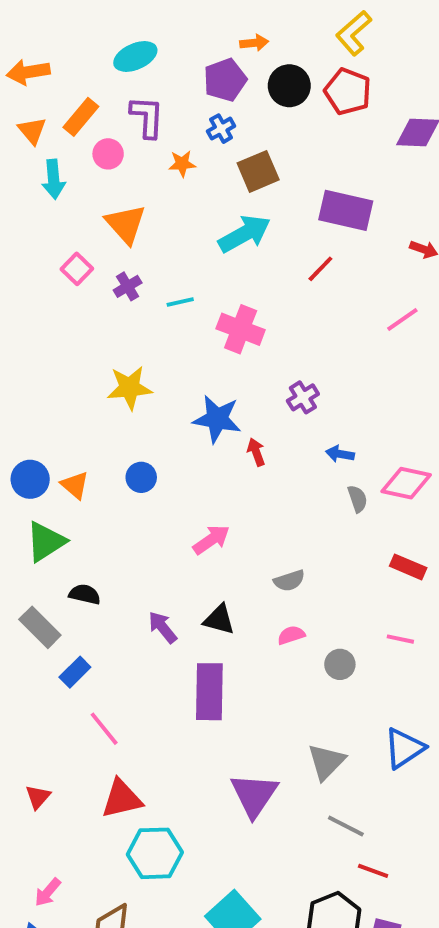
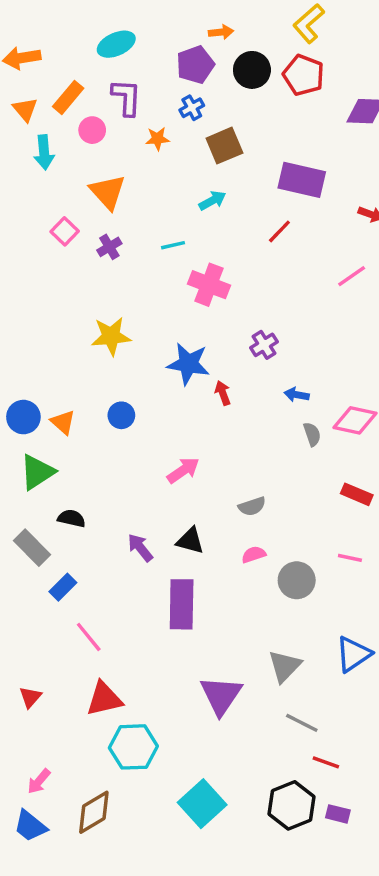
cyan arrow: (244, 234) -> (212, 201), size x0.6
cyan line: (180, 302) -> (173, 245), moved
gray circle: (340, 664) -> (297, 580), size x1.4

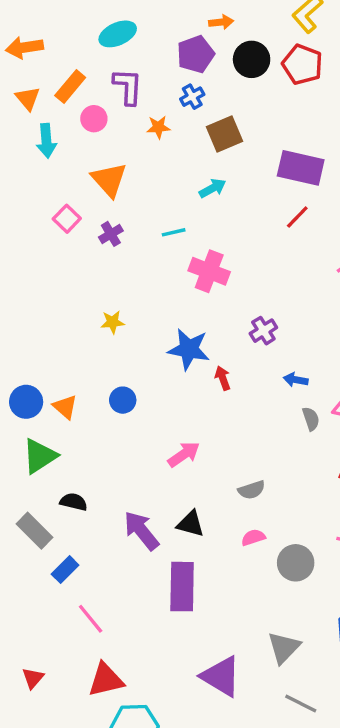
red line: (279, 231) -> (297, 217), moved
yellow star: (111, 336) -> (113, 322), size x0.6
purple arrow: (140, 548) -> (141, 531), size x1.4
purple triangle: (221, 695) -> (221, 676), turned -33

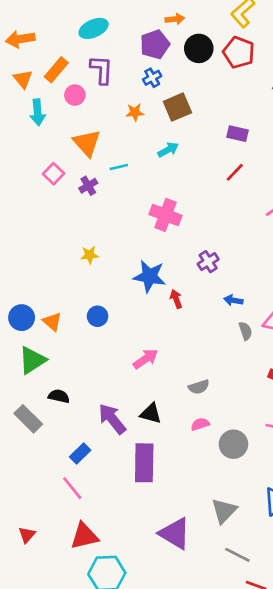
orange star: (158, 127) -> (135, 112), moved
purple rectangle: (301, 168) -> (237, 134), size x0.6
cyan line: (174, 232) -> (119, 167), moved
blue rectangle: (65, 570) -> (80, 453), moved

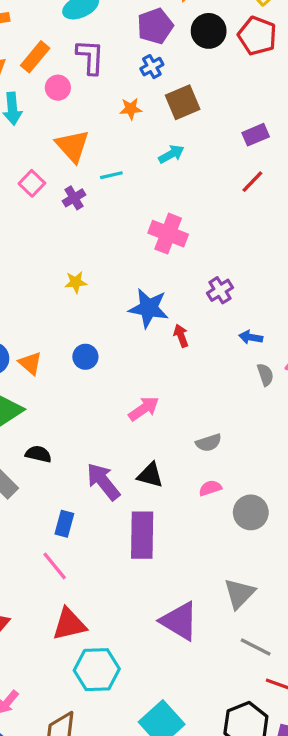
purple rectangle: (237, 134) -> (256, 135), turned -36
blue rectangle: (80, 453) -> (64, 524), turned -30

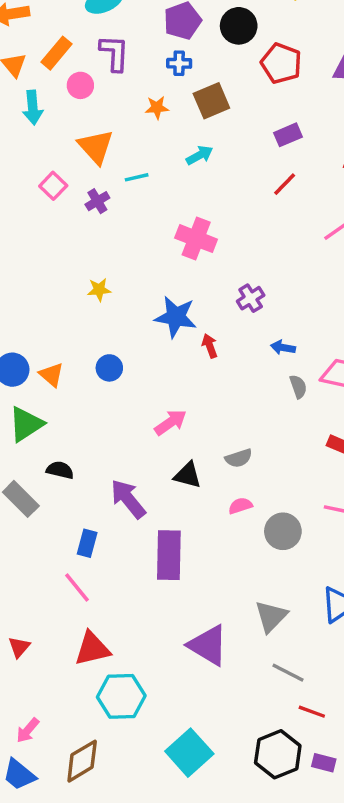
red pentagon: (257, 36) -> (281, 63), moved
blue cross: (152, 67) -> (179, 63), turned 30
black triangle: (150, 475) -> (188, 475), moved

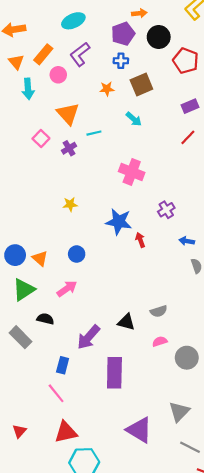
purple L-shape: (114, 53) -> (80, 54), turned -130
cyan arrow: (200, 155) -> (134, 119), turned 70
pink arrow: (171, 422) -> (67, 289), moved
purple arrow: (128, 499) -> (88, 337), turned -100

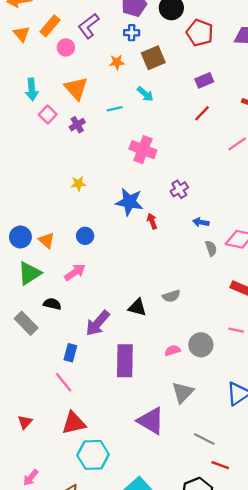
cyan arrow: (28, 89) -> (32, 89), moved
cyan line: (94, 133) -> (115, 109), moved
pink semicircle: (160, 341) -> (172, 350), moved
gray triangle: (179, 412) -> (183, 392), moved

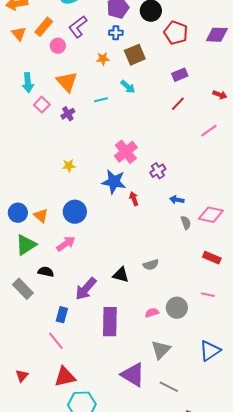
pink cross: (143, 150) -> (126, 152), moved, turned 30
blue circle: (85, 236) -> (75, 212), size x1.5
gray line: (204, 439) -> (169, 387), moved

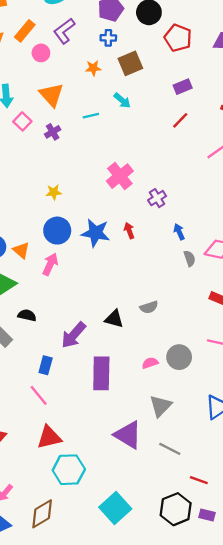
blue star: (114, 182) -> (96, 233), moved
blue arrow: (177, 200) -> (179, 232), turned 56
blue circle: (75, 212) -> (57, 231), moved
pink arrow: (66, 244) -> (50, 264), moved, turned -30

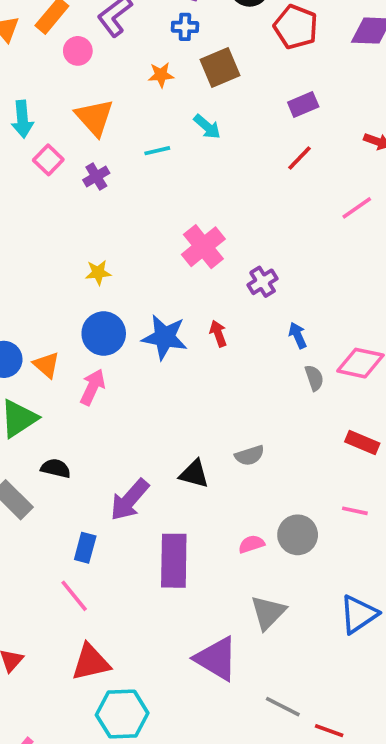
gray line: (170, 449) -> (283, 707), moved

